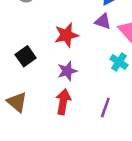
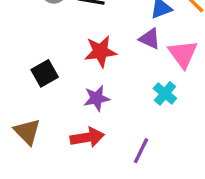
red arrow: (63, 102) -> (87, 137), turned 65

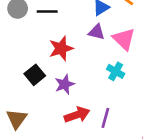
black square: (45, 73) -> (35, 75), moved
brown triangle: (27, 132) -> (17, 119), turned 30
red arrow: (87, 137) -> (77, 115), moved

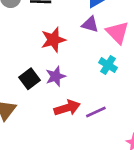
black square: (35, 75) -> (29, 79), moved
purple line: (105, 118) -> (96, 112), turned 48

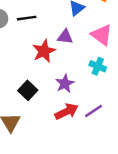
purple triangle: (90, 24) -> (65, 37), moved
purple star: (56, 76) -> (65, 84), moved

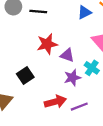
purple triangle: (65, 37) -> (67, 55), moved
purple star: (65, 84) -> (72, 78), moved

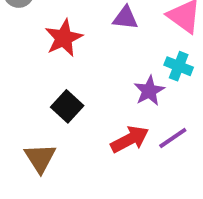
red star: (47, 44) -> (64, 38), moved
purple triangle: (67, 55) -> (125, 18), moved

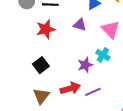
brown triangle: (40, 158) -> (41, 96), moved

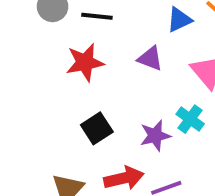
black square: (41, 65) -> (97, 128), moved

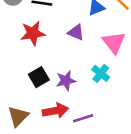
purple star: (155, 136) -> (66, 81), moved

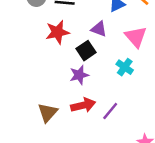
black square: (39, 77) -> (86, 51), moved
purple star: (66, 81) -> (79, 75), moved
purple line: (83, 118) -> (110, 111), turned -30

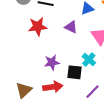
black square: (86, 51) -> (75, 72), moved, turned 35
purple line: (110, 111) -> (93, 92), moved

